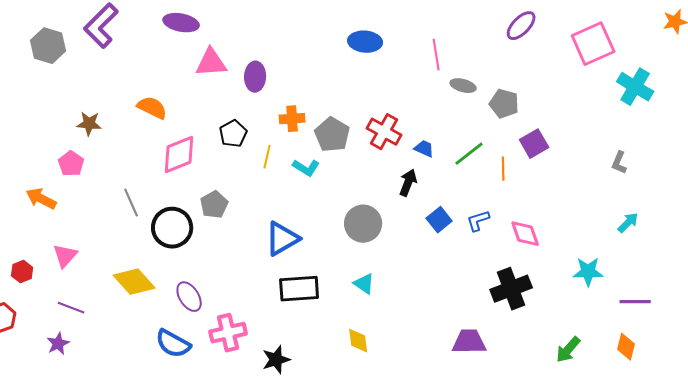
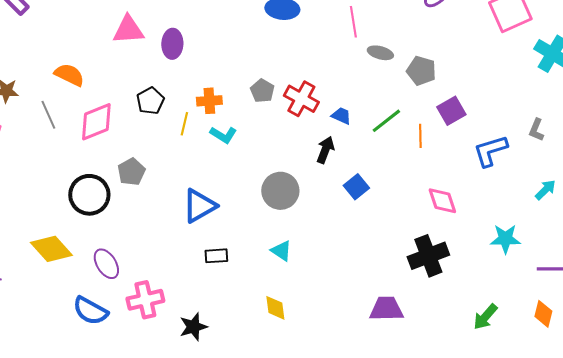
orange cross: (292, 119) -> (209, 101), moved
gray pentagon: (332, 135) -> (262, 91), moved, size x0.7
gray line: (131, 203) -> (48, 115), moved
blue L-shape: (478, 221) -> (490, 151), moved, size x1.5
black rectangle: (299, 289) -> (216, 256), size x0.6

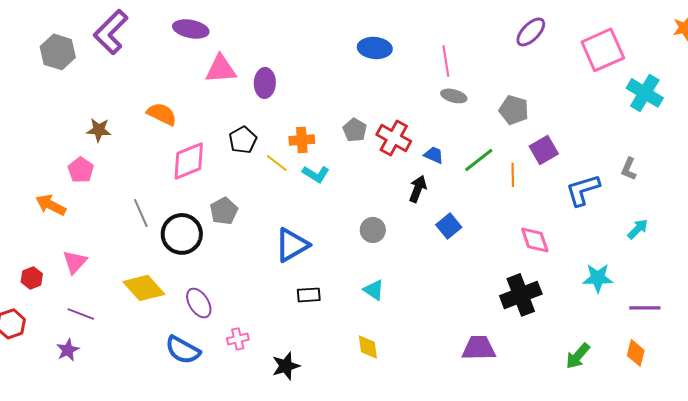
gray ellipse: (380, 53) -> (454, 96), moved
gray line: (48, 115) -> (141, 213), moved
yellow line: (184, 124) -> (277, 163), turned -65
gray circle: (280, 191) -> (373, 230), size x0.7
pink cross: (145, 300) -> (238, 339), size x0.6

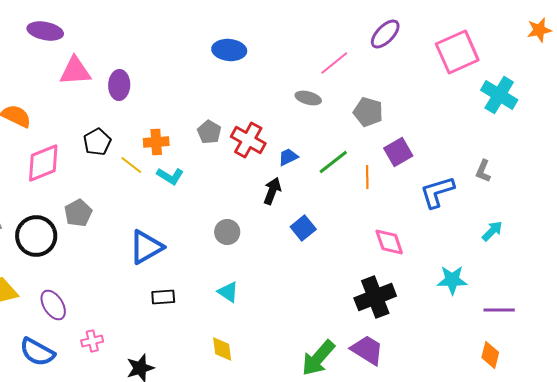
pink line: (446, 61) -> (334, 63), moved, turned 60
blue trapezoid: (434, 155) -> (288, 157), turned -50
purple trapezoid: (479, 348) -> (367, 350), moved, turned 33
green arrow: (578, 356) -> (318, 358), moved, size x1.4

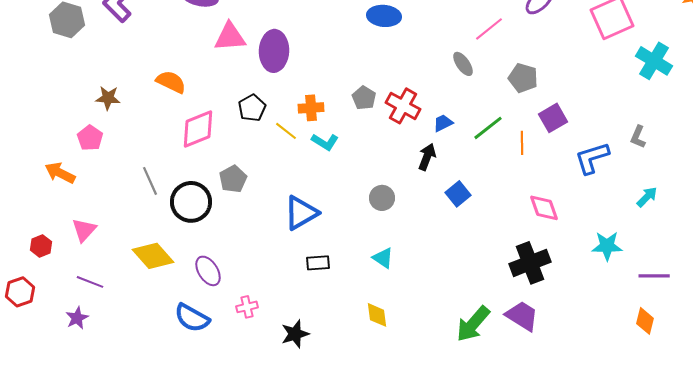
purple ellipse: (119, 85) -> (274, 51), size x1.4
gray ellipse: (308, 98) -> (463, 64), turned 40

